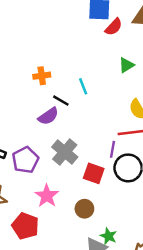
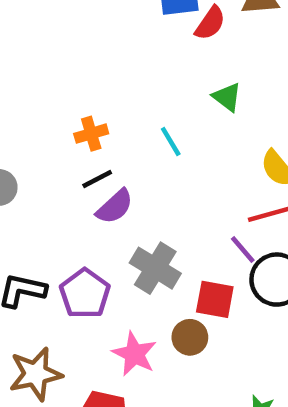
green triangle: (126, 65) -> (227, 97), moved, turned -42
black line: (61, 101) -> (97, 179), moved, turned -49
purple line: (113, 149) -> (243, 249), turned -42
brown circle: (84, 209) -> (190, 337), moved

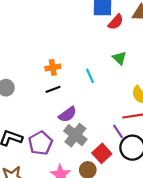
purple semicircle: (115, 207) -> (67, 114), moved
red square: (215, 299) -> (102, 153), turned 30

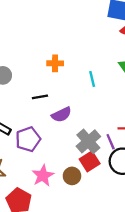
black line: (53, 89) -> (40, 97), moved
gray cross: (75, 135) -> (88, 141), moved

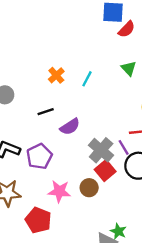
orange cross: (55, 63) -> (56, 75), turned -35
cyan line: (92, 79) -> (87, 79), moved, turned 49
pink star: (43, 176) -> (59, 191), turned -30

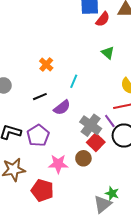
cyan line: (87, 79) -> (74, 81), moved

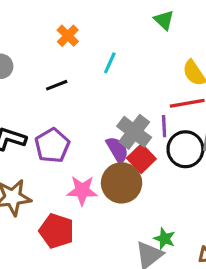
purple semicircle: (62, 107) -> (117, 150), moved, turned -84
purple line: (110, 121) -> (164, 126), turned 32
brown circle: (83, 158) -> (122, 183), size x1.6

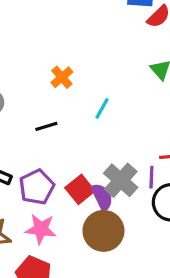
red square: (141, 159) -> (80, 189), moved
pink star: (82, 190) -> (41, 229), moved

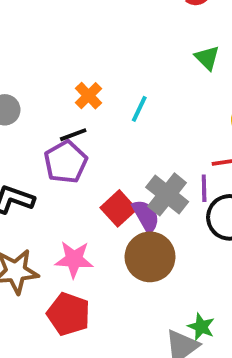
orange cross: (62, 77) -> (88, 96), moved
purple pentagon: (37, 187) -> (66, 162), moved

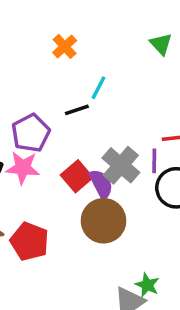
orange cross: (88, 96) -> (65, 46), moved
black line: (73, 135) -> (77, 110), moved
pink star: (74, 259) -> (23, 168), moved
red pentagon: (69, 314) -> (29, 241), moved

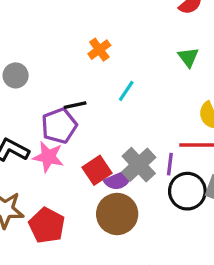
black line: (77, 110) -> (75, 105), moved
purple semicircle: (101, 184) -> (119, 180), turned 88

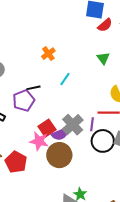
pink star: (48, 157) -> (39, 141), moved

